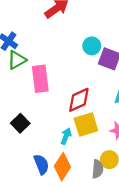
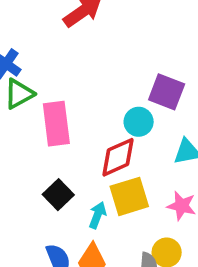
cyan circle: (92, 46) -> (139, 122), moved
black square: (20, 123) -> (58, 195), moved

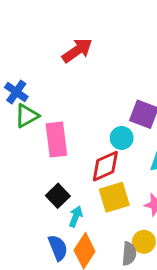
cyan arrow: (97, 215) -> (76, 217), moved

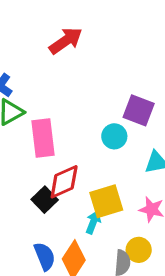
red diamond: (105, 166) -> (64, 182), moved
cyan arrow: (76, 217) -> (93, 222), moved

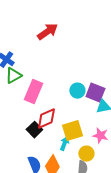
purple square: (139, 110) -> (95, 93), moved
pink rectangle: (43, 138) -> (33, 92), turned 30
yellow circle: (139, 250) -> (86, 154), moved

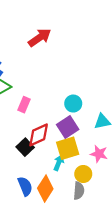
pink rectangle: (33, 92) -> (24, 105), size x0.6
purple square: (95, 93) -> (68, 127), moved, turned 36

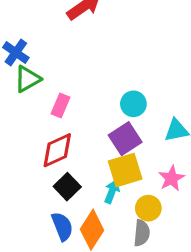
red diamond: (39, 135) -> (57, 150), moved
black square: (25, 147) -> (67, 187), moved
pink star: (99, 154) -> (172, 178), turned 30

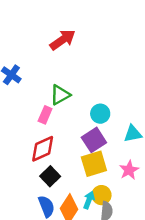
green triangle: (27, 79) -> (60, 95), moved
cyan arrow: (112, 192) -> (89, 200), moved
yellow circle: (148, 208) -> (101, 195), moved

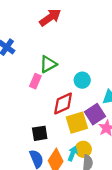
purple square: (94, 140) -> (95, 114), moved
red diamond: (43, 149) -> (63, 104), moved
black square: (50, 176) -> (40, 133), turned 35

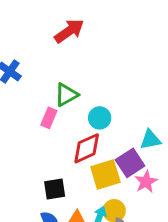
cyan circle: (82, 80) -> (100, 118), moved

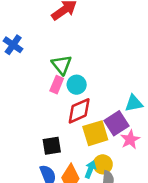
green triangle: (66, 95) -> (62, 65), turned -40
pink rectangle: (49, 118) -> (57, 85), moved
cyan circle: (100, 118) -> (77, 85), moved

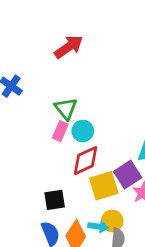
cyan arrow: (90, 169) -> (98, 227), turned 77

